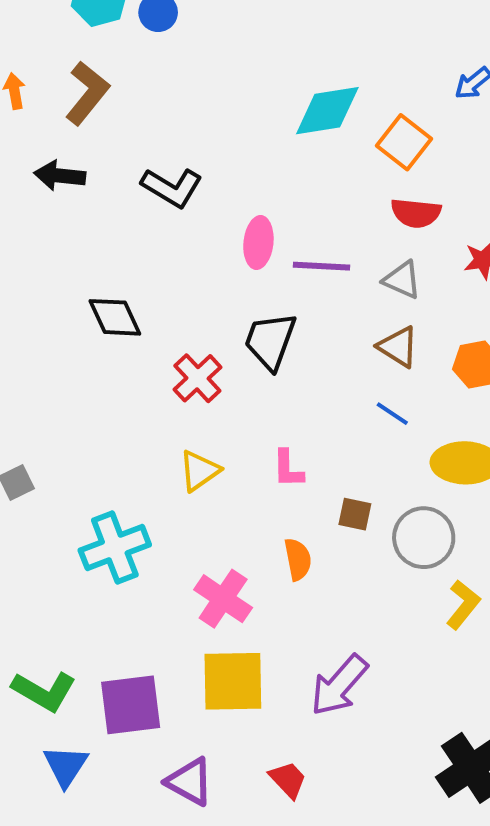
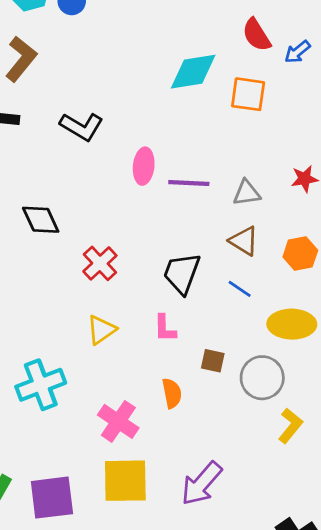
orange square: (404, 142) -> (248, 94), turned -30
red semicircle: (416, 213) -> (257, 35), moved, turned 52
gray triangle: (402, 280) -> (247, 193), turned -32
black trapezoid: (270, 341) -> (182, 273), moved

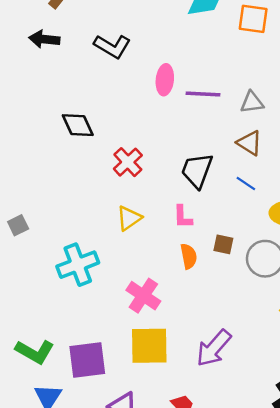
orange semicircle: (172, 393) -> (189, 256), moved

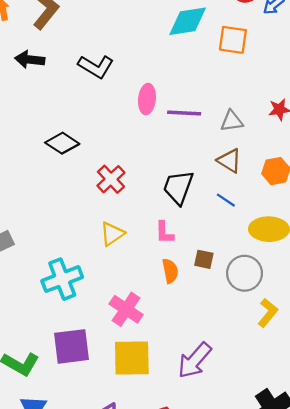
black diamond: (78, 125) -> (62, 143), turned -32
purple square: (87, 360) -> (71, 346), moved

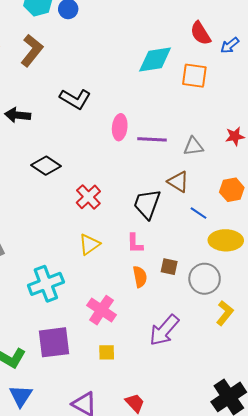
black arrow: (30, 60) -> (18, 115), moved
brown triangle: (229, 161) -> (178, 182), moved
blue line: (226, 200) -> (198, 213), moved
yellow square: (132, 358) -> (107, 352), size x0.5
purple arrow: (195, 360) -> (164, 330), moved

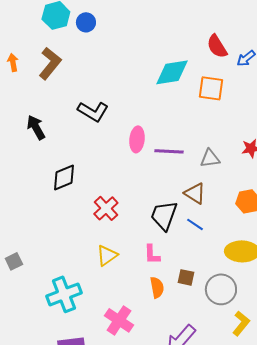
black arrow: (18, 115) -> (36, 127), turned 55
black diamond: (46, 166) -> (64, 177), turned -56
blue line: (198, 213) -> (195, 224), moved

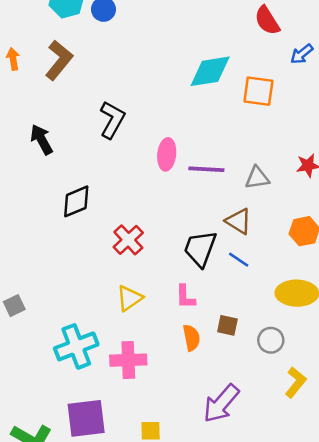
red semicircle: (217, 46) -> (267, 20), moved
black L-shape: (93, 111) -> (112, 120), turned -92
gray circle: (221, 289) -> (271, 340), size x0.7
pink cross: (119, 320) -> (128, 360), moved, turned -36

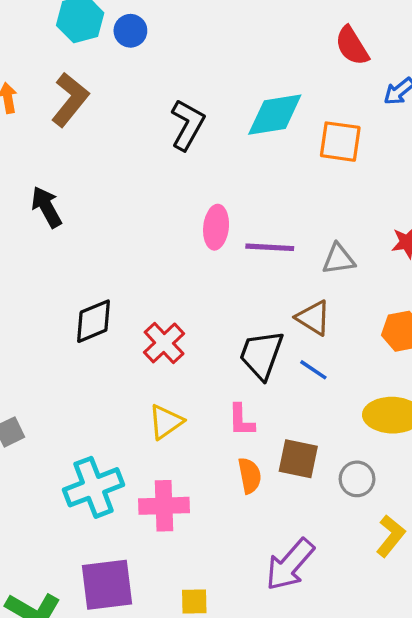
black L-shape: (112, 120) -> (188, 125), moved
black diamond: (76, 201) -> (94, 321), moved
brown square: (227, 325) -> (298, 459), size x1.4

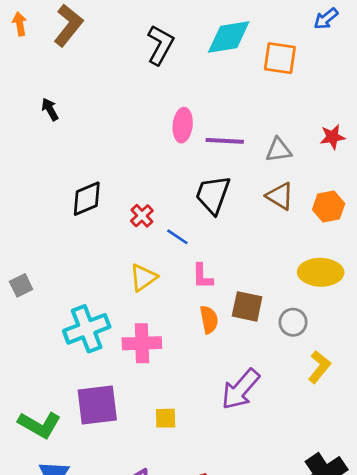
black arrow: (47, 207) -> (50, 109), size x0.7
brown triangle: (313, 318) -> (280, 196), moved
red cross: (164, 343) -> (142, 216), size x0.7
black trapezoid: (261, 355) -> (213, 195), moved
blue line: (313, 370) -> (177, 237), moved

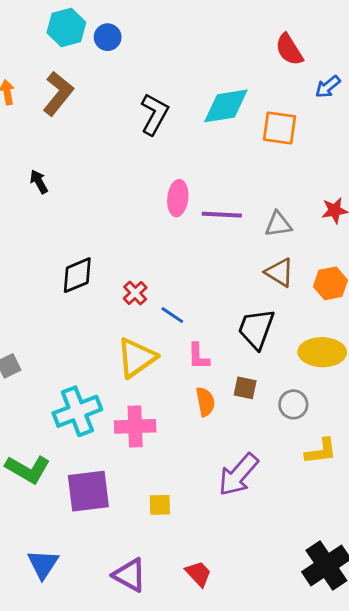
black trapezoid: (213, 195) -> (256, 329), moved
yellow triangle: (143, 278) -> (137, 358), size x1.4
brown square: (247, 306) -> (245, 388), size x0.7
yellow L-shape: (319, 367) -> (321, 451), turned 44
green L-shape: (39, 425) -> (28, 469), moved

